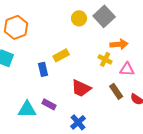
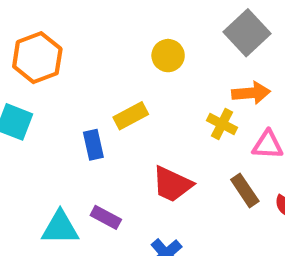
gray square: (104, 16) -> (247, 33), moved
yellow circle: (79, 18) -> (168, 56), moved

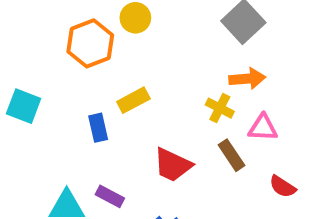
yellow circle: (168, 56) -> (135, 18), moved
orange hexagon: (37, 58) -> (90, 43), moved
brown rectangle: (245, 190) -> (232, 155), moved

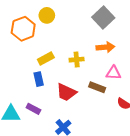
yellow cross: (220, 108) -> (77, 60), moved, turned -32
blue rectangle: (98, 128) -> (39, 79), moved
brown rectangle: (232, 155) -> (97, 87), turned -35

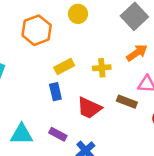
yellow circle: (47, 15) -> (78, 14), moved
orange arrow: (105, 47) -> (137, 53), turned -30
purple rectangle: (33, 109) -> (58, 134), moved

